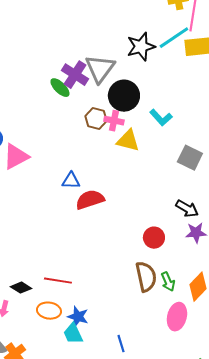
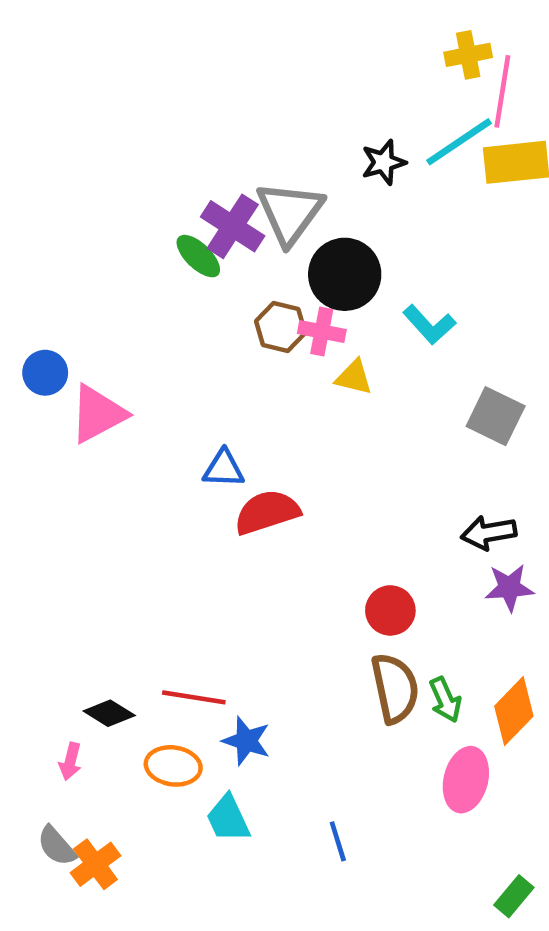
black star: (141, 47) -> (384, 162), size x0.7
yellow triangle: (128, 141) -> (354, 377), size x0.7
black arrow: (187, 209) -> (489, 533), turned 140
red circle: (154, 238) -> (390, 610), moved
blue star: (78, 317) -> (246, 741), moved

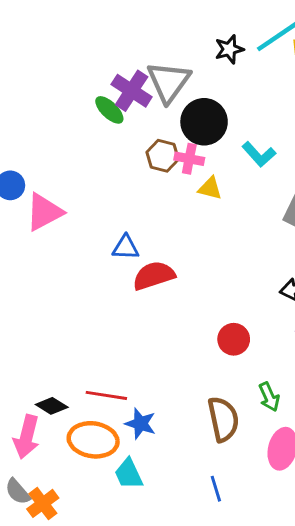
brown semicircle: (395, 688) -> (223, 419), moved
pink arrow: (70, 761) -> (27, 437), size x1.8
orange ellipse: (173, 766) -> (93, 440), size x1.4
blue line: (338, 841) -> (216, 489), moved

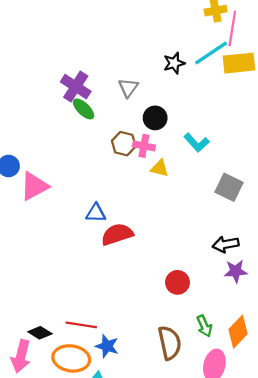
gray triangle: (169, 82) -> (128, 88), size x0.6
purple cross: (132, 91) -> (76, 87), moved
black circle: (204, 122) -> (155, 118), size x0.7

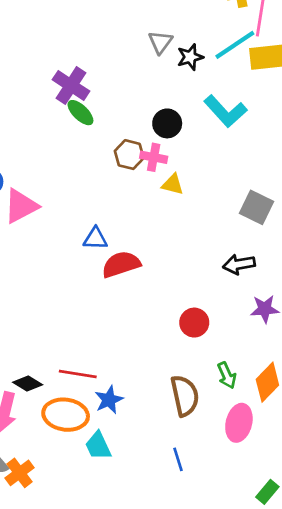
gray triangle: (128, 88) -> (160, 42), moved
cyan L-shape: (197, 143) -> (225, 111), moved, size x1.4
black arrow: (226, 244) -> (239, 264), moved
blue star: (107, 346) -> (109, 400), turned 30

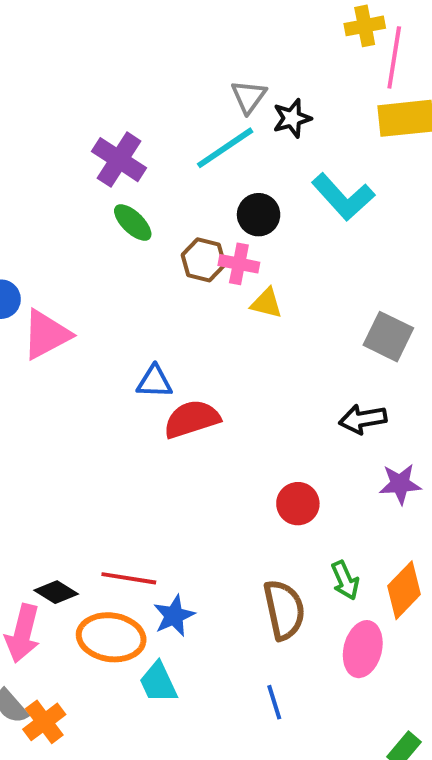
cyan line: (235, 45) -> (225, 148), moved
green ellipse: (80, 113) -> (133, 223), moved

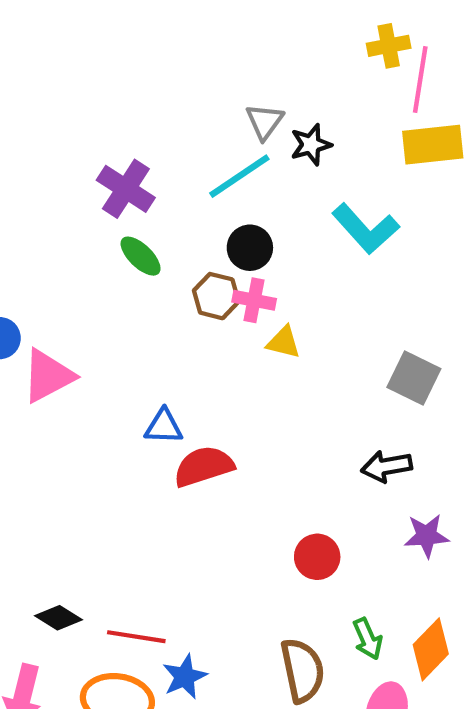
black circle: (259, 215) -> (250, 248), moved
black diamond: (56, 592) -> (59, 618), moved

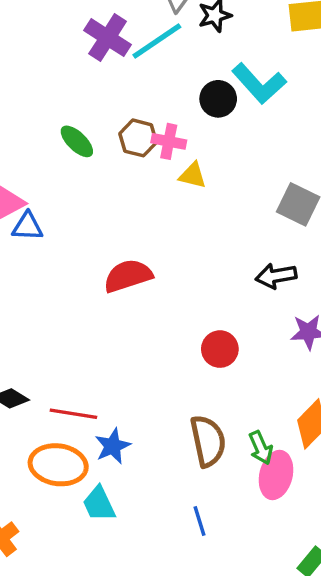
purple cross: (126, 189) -> (108, 38), moved
black circle: (250, 248) -> (218, 99), moved
green ellipse: (141, 256) -> (77, 141), moved
blue triangle: (164, 426) -> (28, 226), moved
green arrow: (368, 639) -> (261, 448), moved

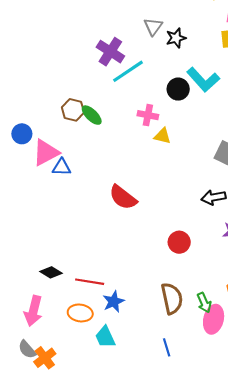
cyan line: (157, 41) -> (128, 71), moved
brown hexagon: (138, 138) -> (73, 110), moved
red semicircle: (128, 276) -> (123, 197), turned -124
orange ellipse: (58, 465) -> (80, 313), size x0.7

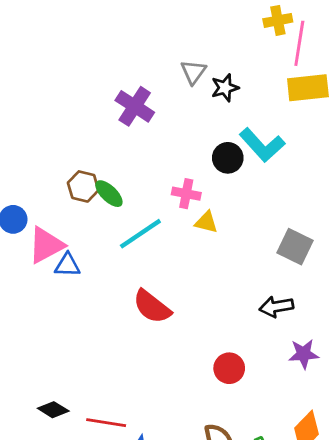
cyan line: (128, 71) -> (140, 234), moved

